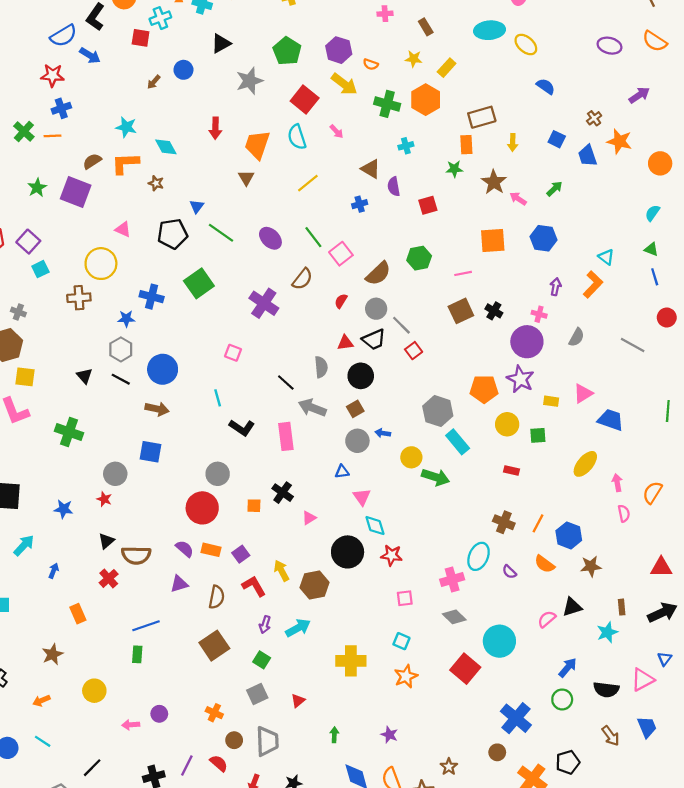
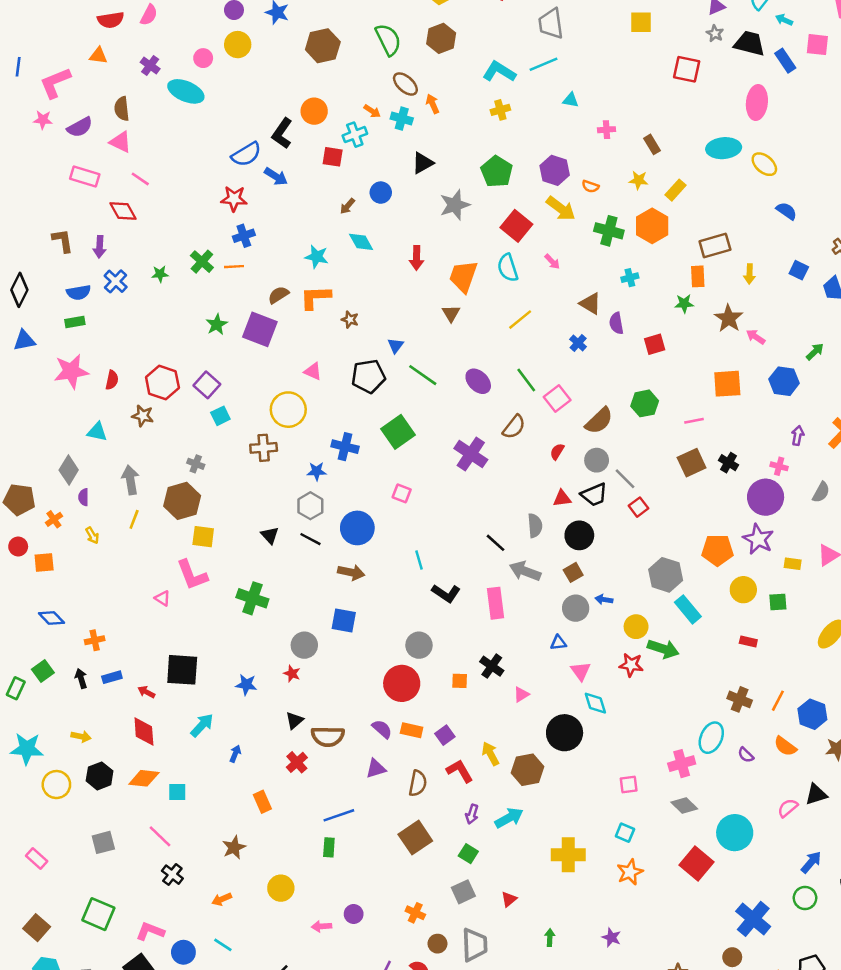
cyan diamond: (166, 147) -> (361, 242), moved
green arrow: (554, 189) -> (815, 352), moved
blue cross: (360, 204) -> (578, 343), turned -32
pink square: (233, 353) -> (402, 493), moved
red star: (392, 555) -> (631, 665), moved

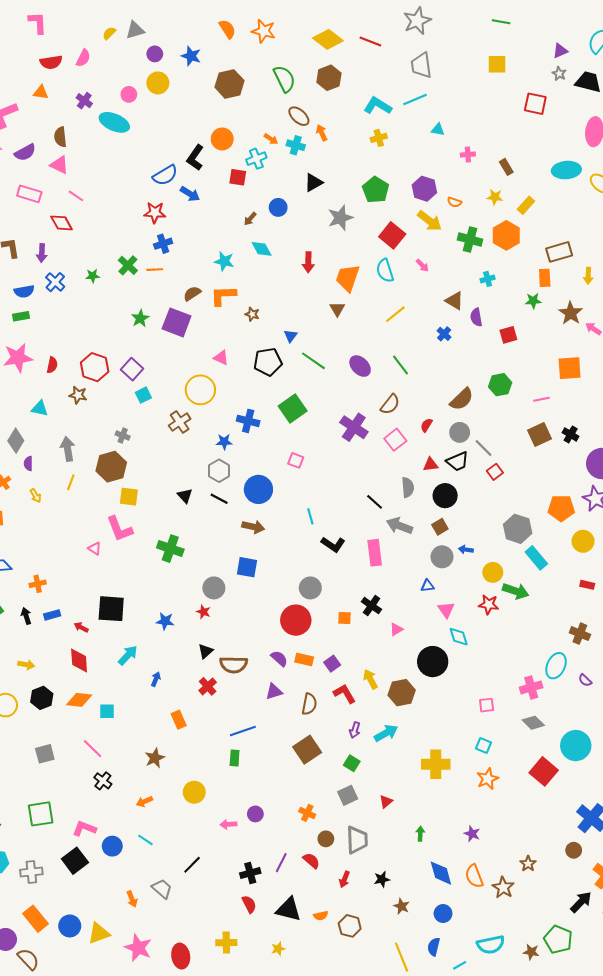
pink square: (557, 398) -> (395, 440), moved
brown cross: (264, 448) -> (180, 422), turned -30
green square: (98, 914) -> (41, 814), turned -32

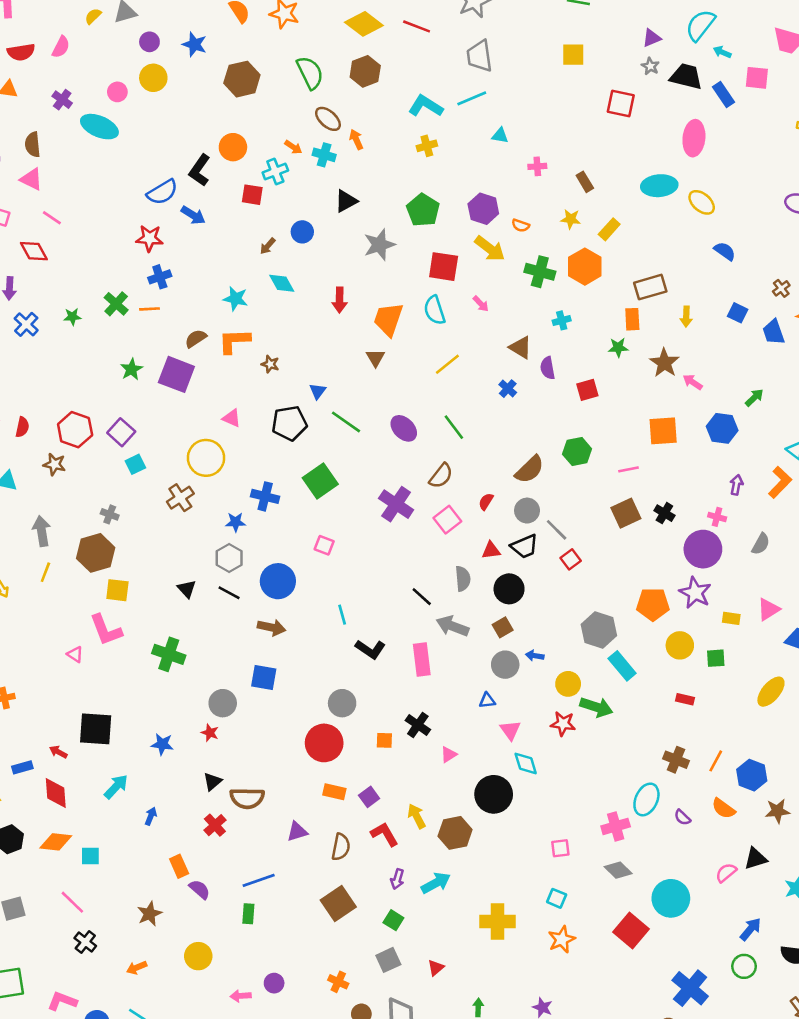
red square: (392, 235) -> (444, 267), turned -30
blue rectangle: (52, 615) -> (22, 767), moved
purple semicircle: (279, 658) -> (200, 889), moved

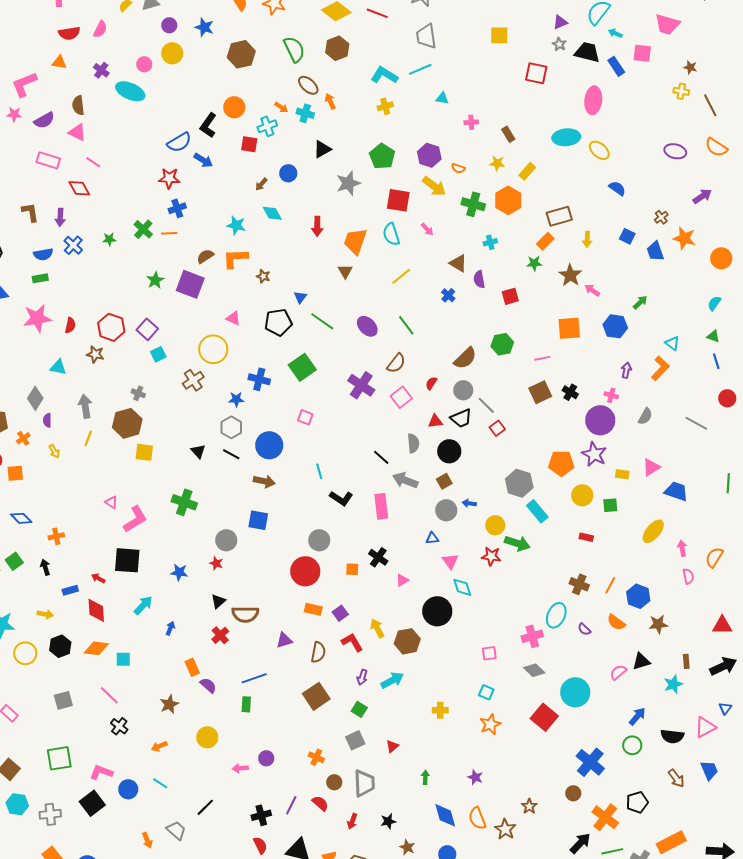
orange rectangle: (632, 319) -> (545, 241), turned 48
pink L-shape: (106, 630) -> (135, 519), moved, turned -100
yellow cross: (497, 921) -> (440, 710), size x0.6

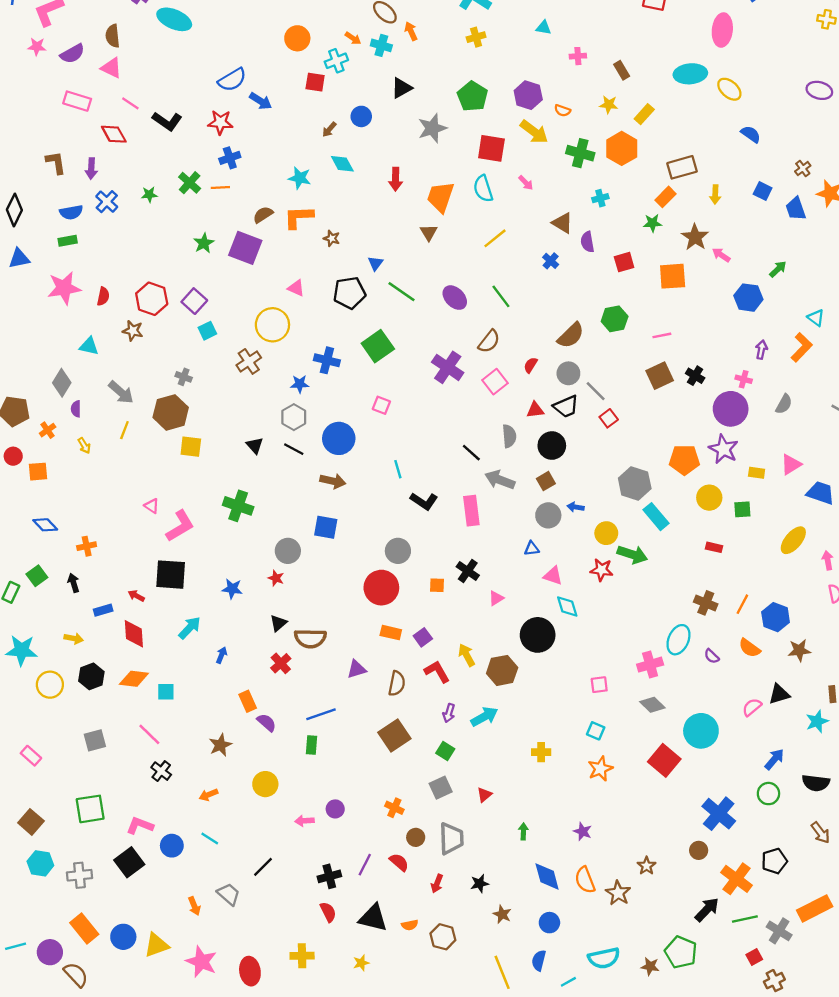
black L-shape: (208, 125) -> (167, 121), moved, turned -90
orange square: (569, 328) -> (673, 276), moved
gray arrow: (85, 406) -> (121, 392), turned 140
pink triangle: (450, 561) -> (553, 576), turned -36

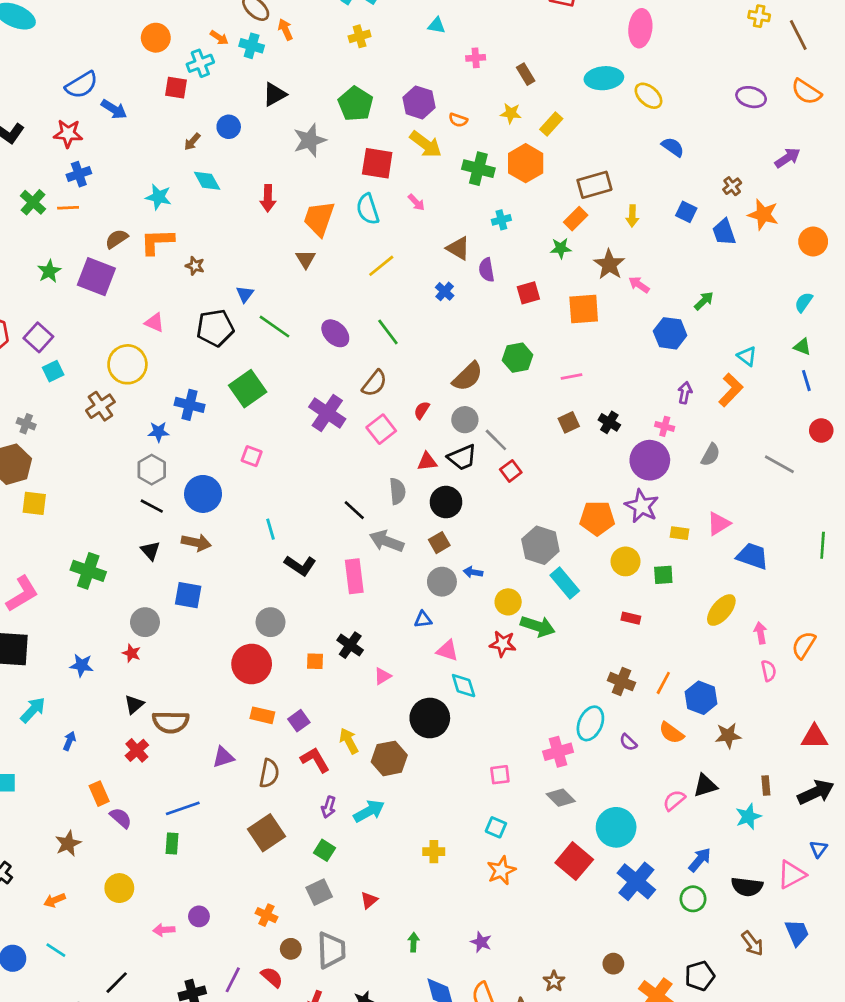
brown square: (660, 376) -> (569, 422), size x0.7
black triangle: (255, 446) -> (150, 551), moved
blue cross: (719, 814) -> (636, 881), moved

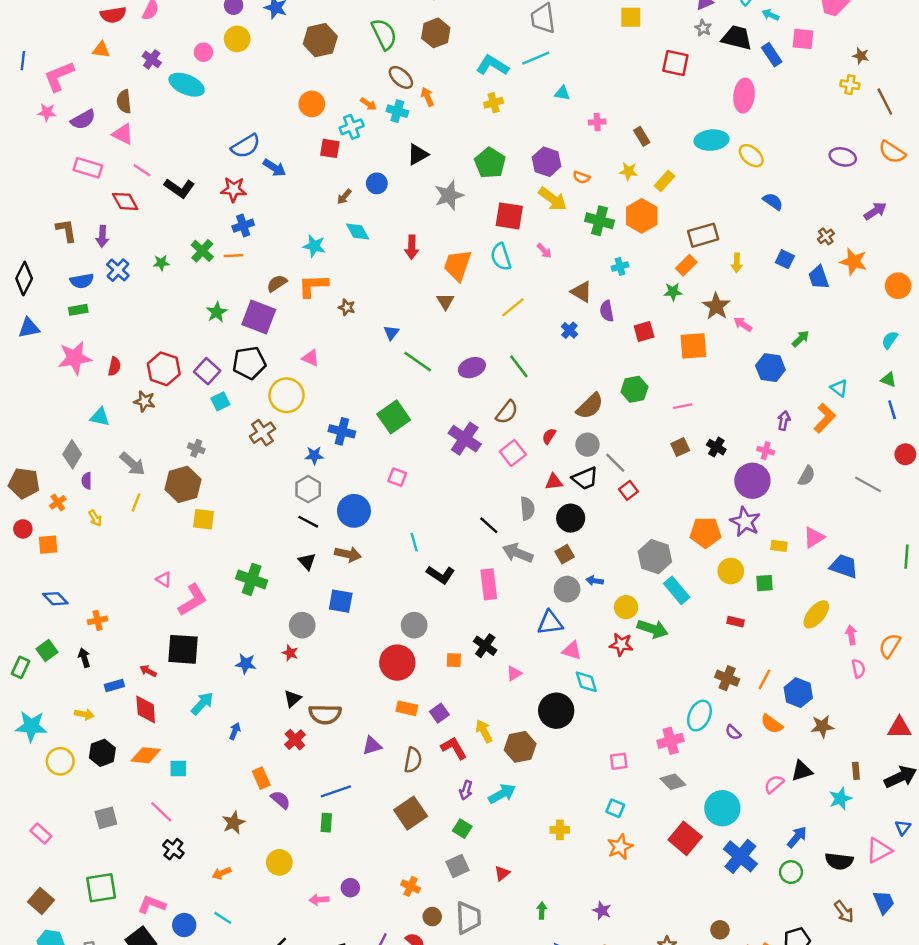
black pentagon: (215, 328) -> (249, 363), moved
purple ellipse: (335, 333) -> (472, 368), turned -65
blue triangle: (423, 619) -> (550, 623), size x1.6

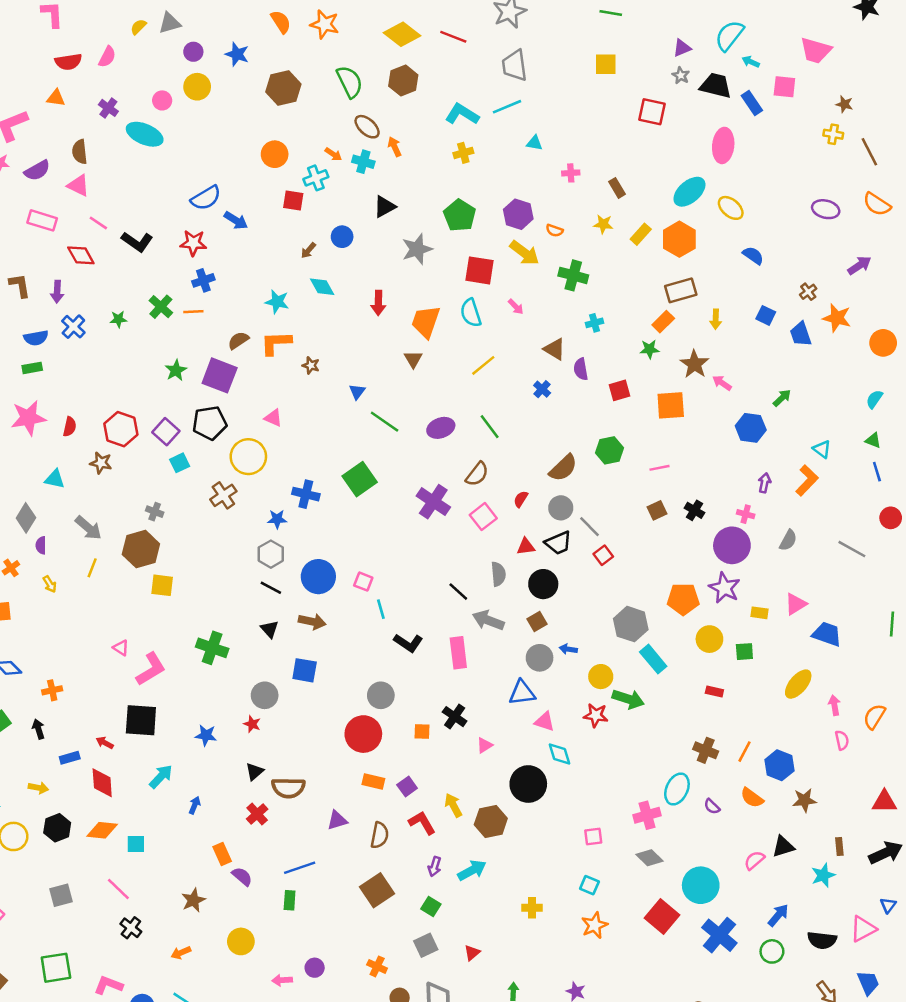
cyan ellipse: (712, 140) -> (689, 192), turned -36
orange hexagon: (642, 216) -> (679, 239), moved
pink square: (397, 477) -> (363, 582), moved

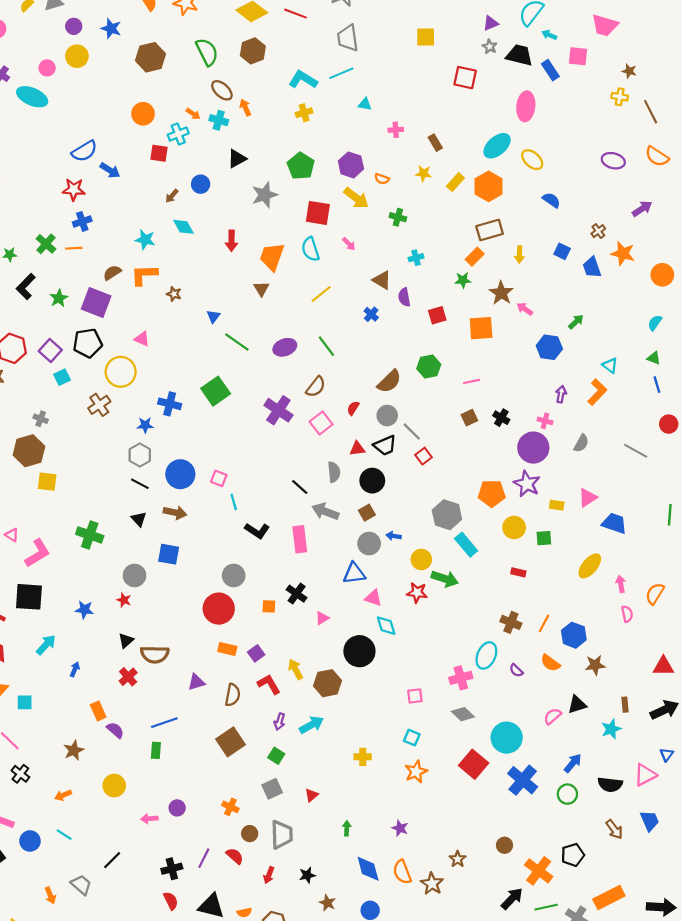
black L-shape: (137, 242) -> (26, 287), moved, turned 100
green cross: (573, 275) -> (398, 217), size x0.7

